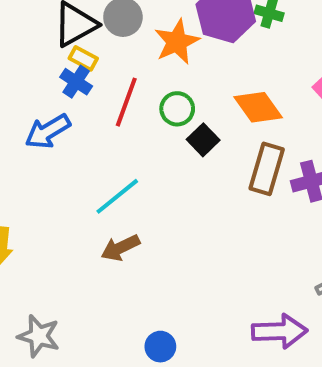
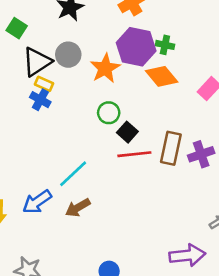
red line: (126, 102) -> (134, 154), moved, turned 68
orange diamond: (258, 107) -> (162, 76), moved
blue arrow: (48, 131) -> (37, 202), moved

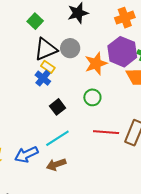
black square: (127, 132) -> (57, 107), moved

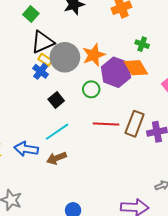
gray circle: (70, 48) -> (65, 57), moved, size x1.5
purple hexagon: (122, 52) -> (116, 72), moved
blue arrow: (26, 155) -> (26, 149), turned 35

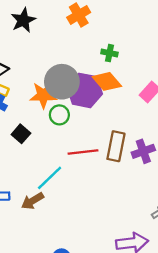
orange star: (94, 55) -> (43, 95), moved, turned 30
gray circle: (65, 57) -> (62, 82), moved
cyan line: (57, 132) -> (50, 178), moved

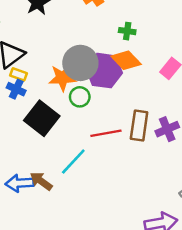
black square: (21, 134) -> (42, 118), size x1.8
brown arrow: (33, 201) -> (41, 181), moved, turned 70

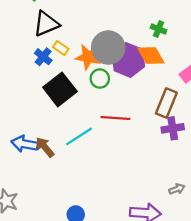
yellow rectangle: (19, 74) -> (61, 48), moved
brown rectangle: (139, 126) -> (166, 103), moved

